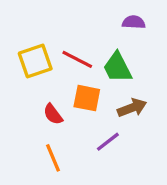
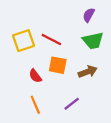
purple semicircle: (134, 22) -> (89, 15), turned -64
green trapezoid: (118, 67) -> (93, 41), moved, turned -75
purple line: (108, 142) -> (72, 104), moved

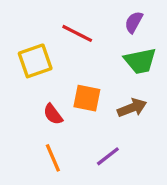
red line: (51, 40) -> (77, 33), moved

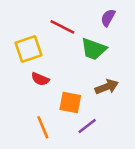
green trapezoid: (140, 61) -> (94, 49), moved, turned 32
orange square: (87, 98) -> (70, 102), moved
red semicircle: (53, 114) -> (40, 79), moved, turned -30

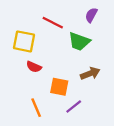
yellow square: (28, 49) -> (24, 41), turned 30

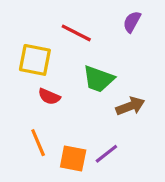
green trapezoid: (79, 41) -> (99, 79), moved
orange square: (59, 87) -> (73, 159), moved
orange line: (36, 108) -> (38, 143), moved

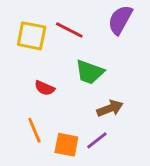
purple semicircle: (132, 22) -> (120, 20), size x1.5
yellow square: (35, 60) -> (32, 36), moved
brown arrow: (130, 106) -> (110, 108), moved

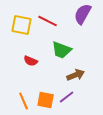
orange line: (34, 130) -> (24, 101), moved

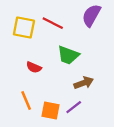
orange line: (24, 101) -> (26, 101), moved

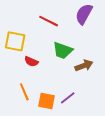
yellow square: (24, 28) -> (15, 41), moved
brown arrow: (84, 83) -> (84, 66), moved

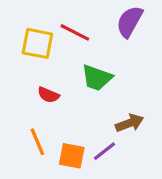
yellow square: (15, 41) -> (37, 43), moved
brown arrow: (84, 66) -> (130, 123), moved

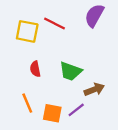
green trapezoid: (97, 78) -> (70, 71), moved
red semicircle: (48, 95) -> (35, 69), turned 56

